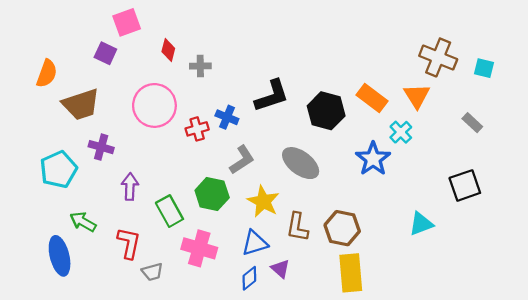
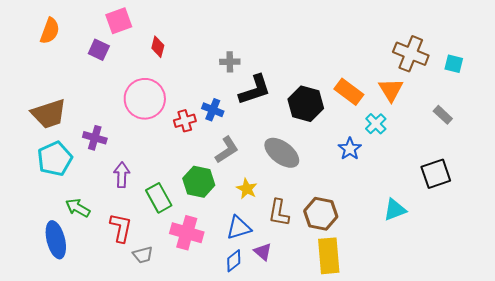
gray cross: (200, 66) -> (230, 62), moved
orange semicircle: (47, 73) -> (50, 31), moved
brown trapezoid: (81, 104) -> (49, 114), moved
blue star: (373, 159) -> (350, 149), size x0.7
yellow star: (263, 201) -> (247, 189), size x0.7

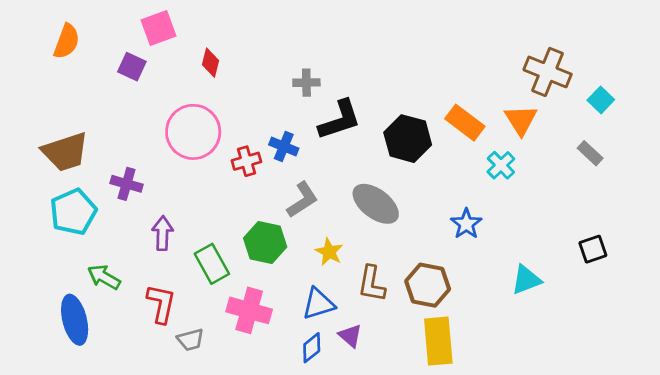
cyan square: (454, 64) -> (601, 100), moved, turned 30
blue star: (350, 149) -> (466, 224), moved
black square: (436, 174) -> (593, 249), moved, size x0.7

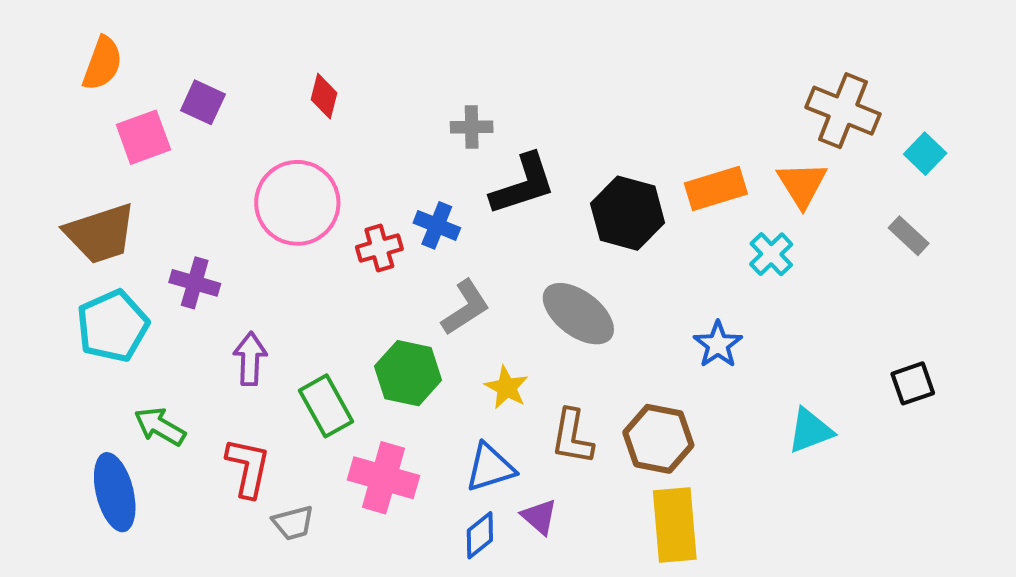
pink square: (159, 28) -> (143, 137), moved
orange rectangle: (465, 123) -> (716, 189), turned -54

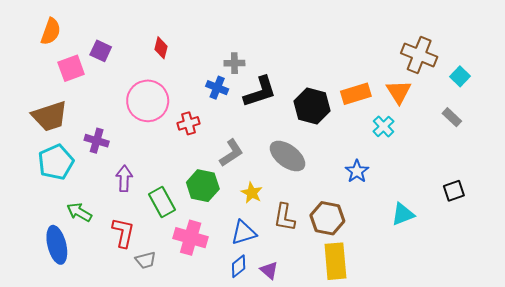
blue cross: (437, 225) -> (217, 88), moved
purple triangle: (539, 517) -> (269, 270), moved

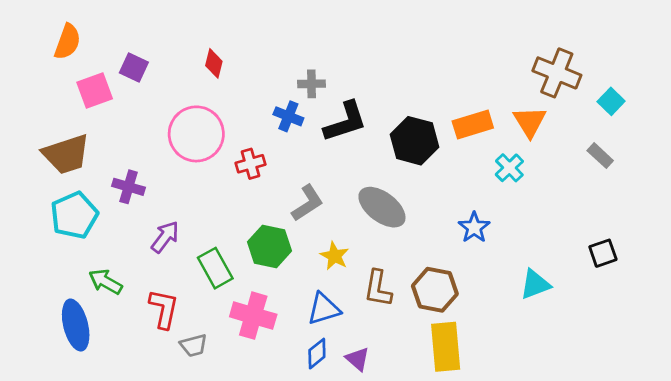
purple arrow: (124, 178) -> (165, 237), turned 35

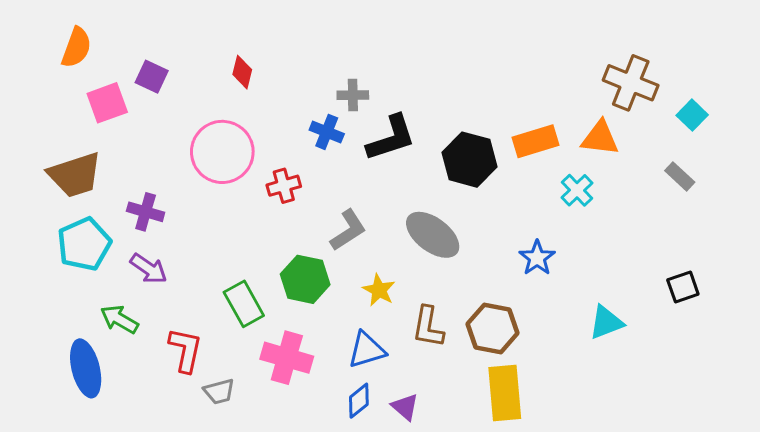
orange triangle: (530, 122) -> (600, 138), turned -51
purple arrow: (165, 237) -> (149, 269), moved, turned 88

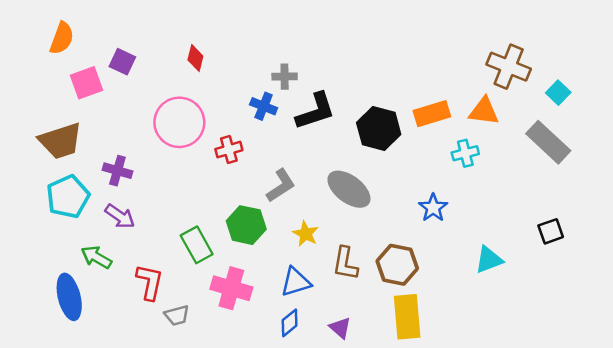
gray rectangle: (680, 176) -> (548, 142), size x1.8
cyan cross: (577, 190) -> (465, 153), turned 30
purple triangle: (405, 407) -> (340, 328), moved

